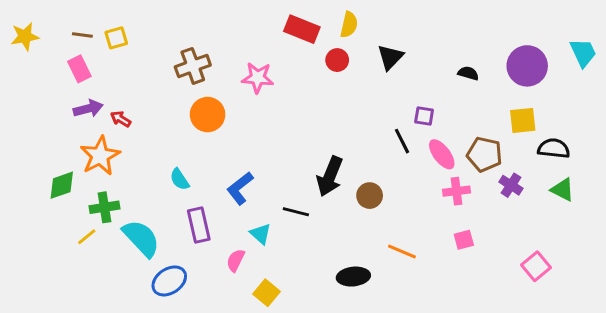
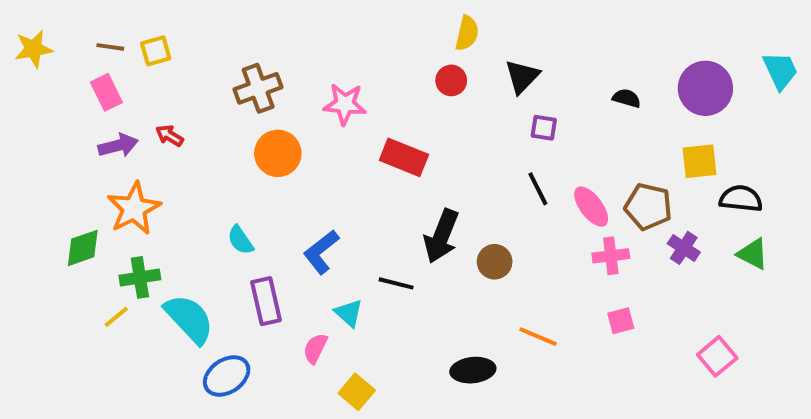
red rectangle: (302, 29) -> (404, 157), moved
purple square: (424, 116) -> (544, 128), moved
red arrow: (121, 119) -> (169, 136), moved

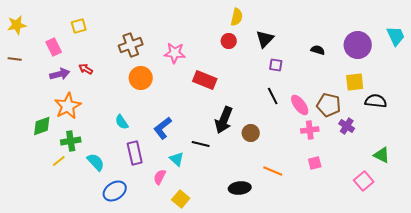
brown line: (110, 47) -> (15, 59), moved
green triangle: (753, 254) -> (382, 155), moved
cyan semicircle: (189, 319) -> (96, 162), size x0.7

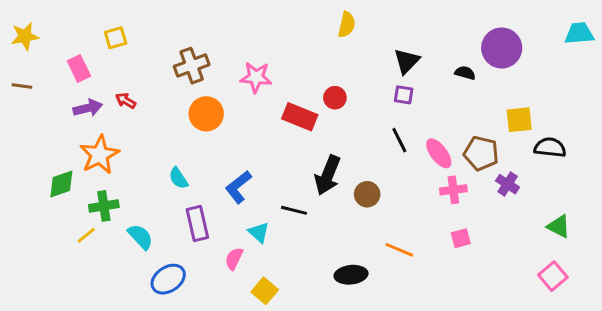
cyan trapezoid: (396, 36) -> (579, 33), moved, turned -70
black triangle: (265, 39) -> (407, 61), moved
red circle: (229, 41) -> (335, 98), moved
purple circle: (358, 45) -> (502, 48), moved
pink square: (364, 181) -> (553, 276), moved

